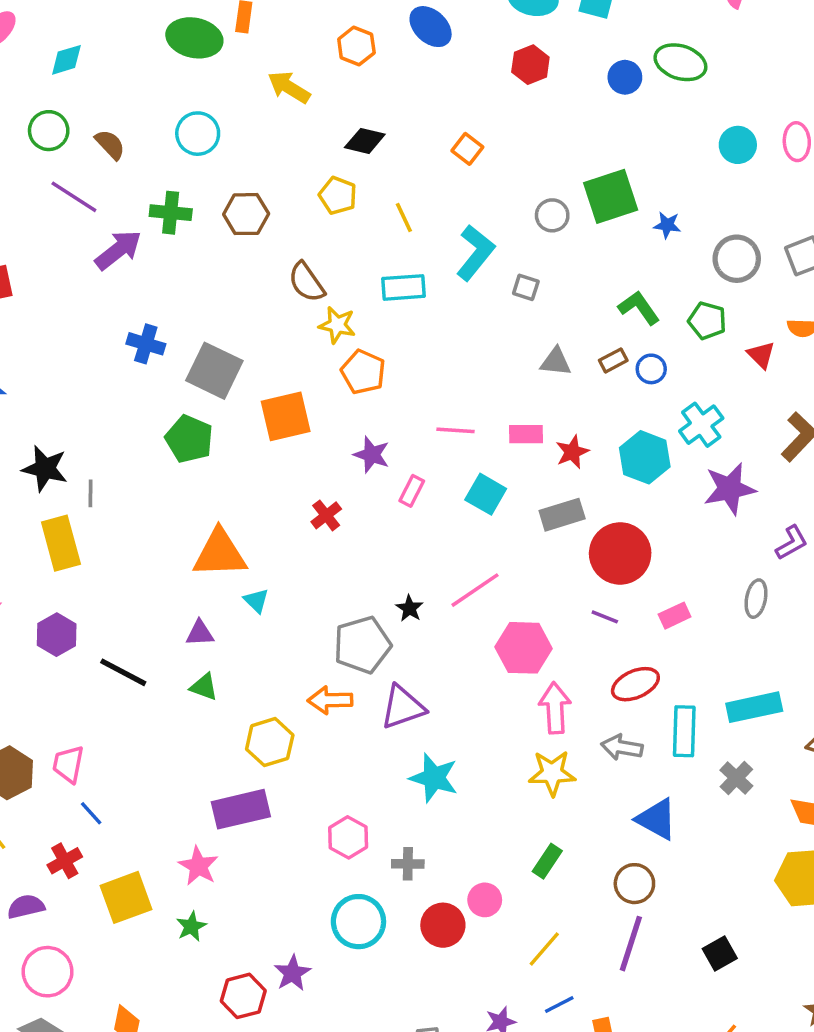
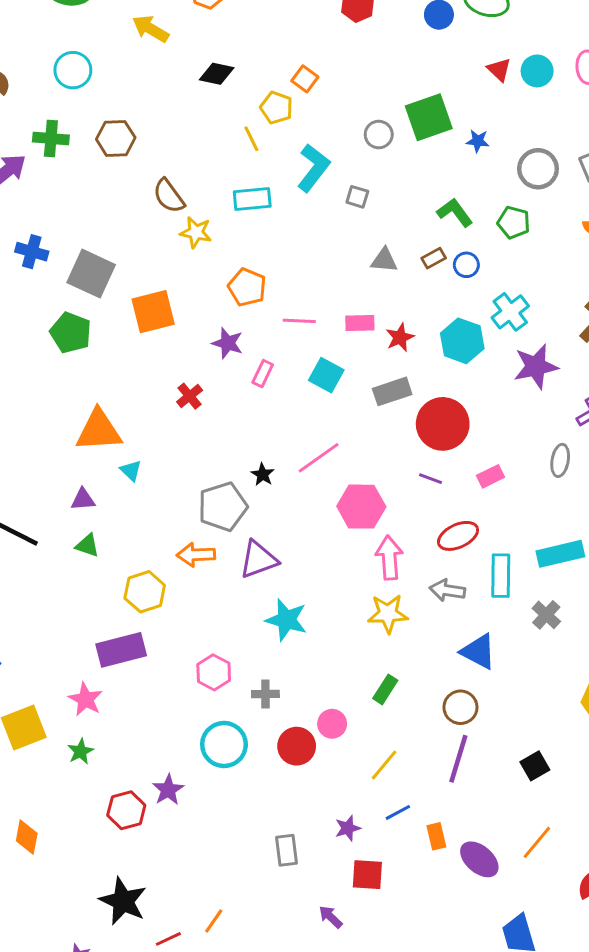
yellow pentagon: (338, 196) -> (276, 108), moved
red triangle: (761, 355) -> (499, 70), moved
orange pentagon: (363, 372) -> (247, 287), moved

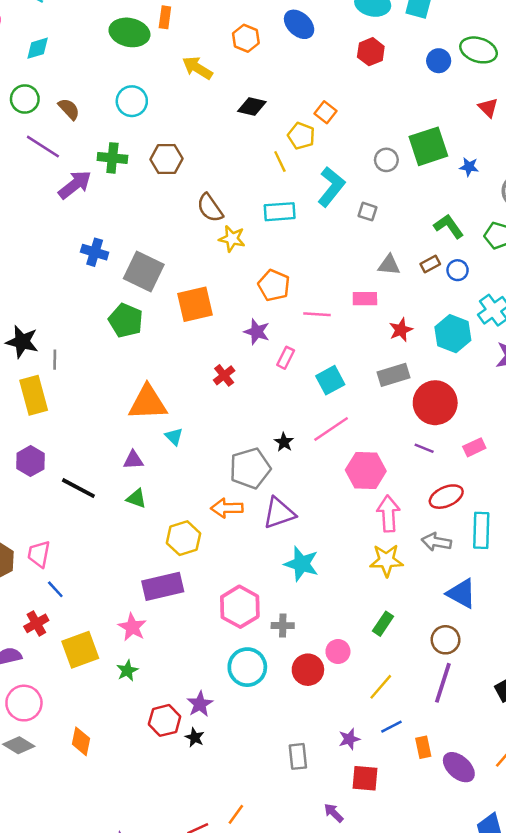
pink rectangle: (360, 323) -> (365, 299), moved
cyan square: (326, 375) -> (330, 380), moved, turned 32
pink hexagon: (214, 672) -> (240, 607), size x1.4
black star: (123, 901) -> (195, 737), moved, size x0.5

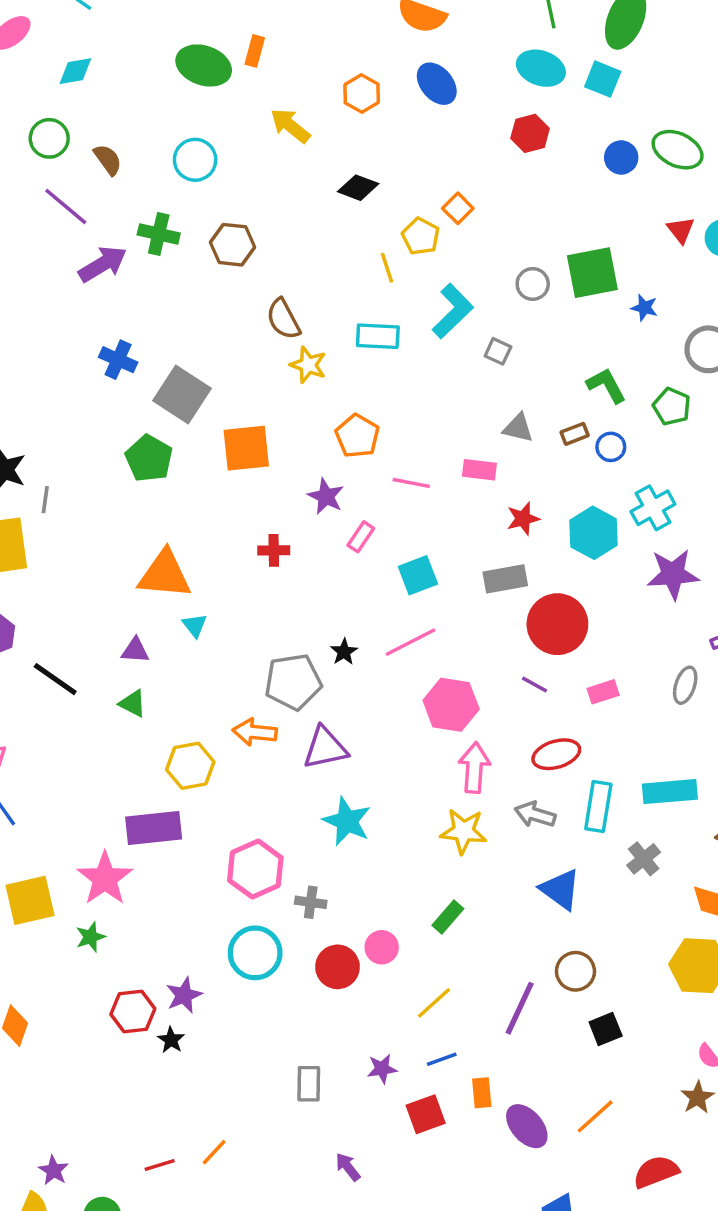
red cross: (224, 375) -> (274, 550), turned 30
pink star: (132, 627) -> (105, 878), size x1.4
brown circle: (445, 640) -> (575, 971), moved
red square: (365, 778) -> (426, 1114), moved, turned -32

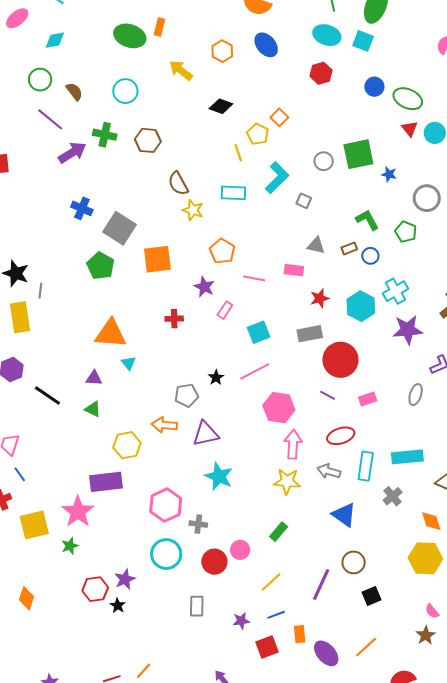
green ellipse: (678, 150) -> (408, 99), moved
gray pentagon: (293, 682) -> (186, 395), size x0.7
gray rectangle: (309, 1084) -> (197, 606), moved

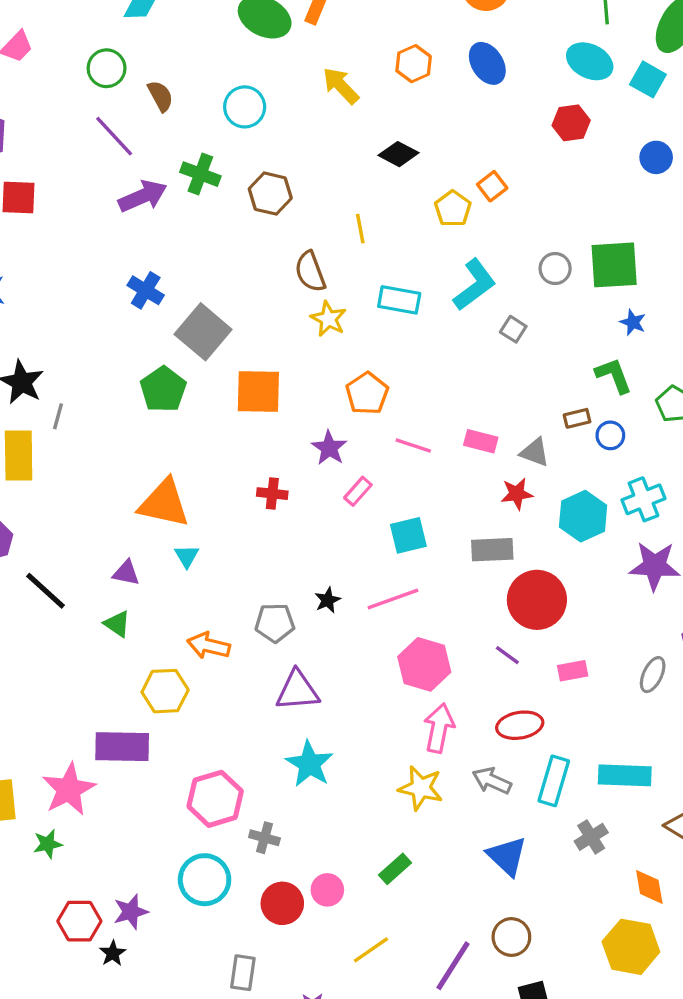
yellow line: (238, 153) -> (360, 229), moved
blue star: (389, 174) -> (633, 322), moved
gray triangle: (316, 245) -> (535, 452), moved
orange arrow: (164, 425) -> (209, 646), moved

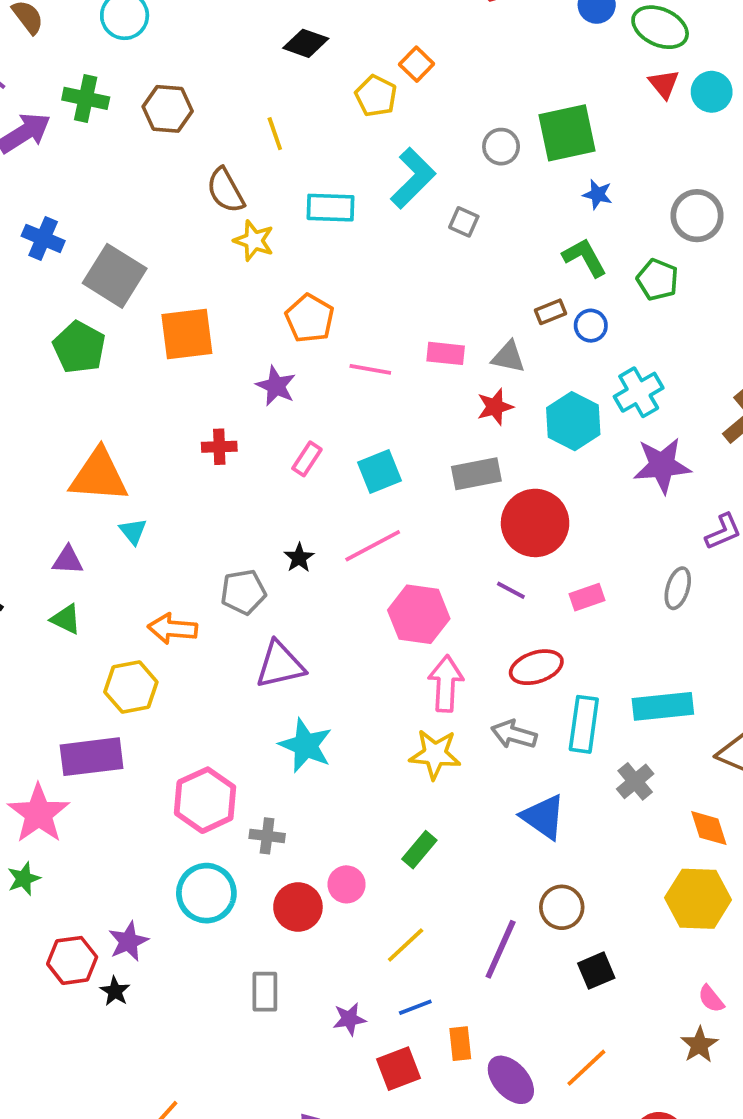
pink rectangle: (358, 491) -> (307, 459), moved

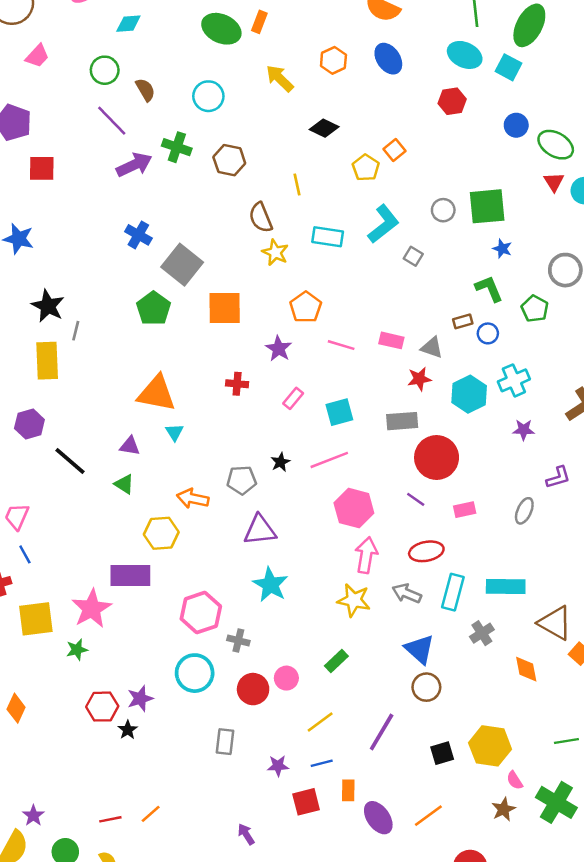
purple star: (662, 465) -> (524, 430), size x0.6
yellow hexagon: (698, 899) -> (490, 746), moved
brown circle: (562, 907) -> (426, 687), moved

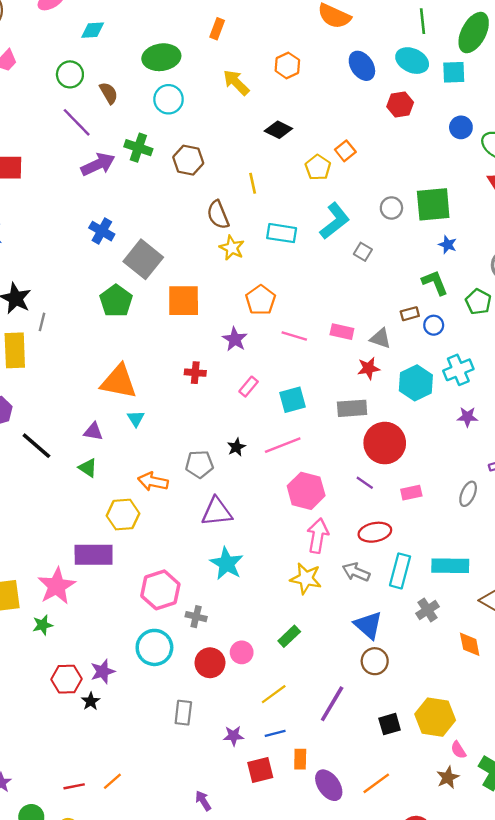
green ellipse: (221, 29) -> (161, 57), moved, turned -33
blue ellipse: (388, 59) -> (362, 66), moved
cyan square: (508, 67) -> (454, 72), turned -30

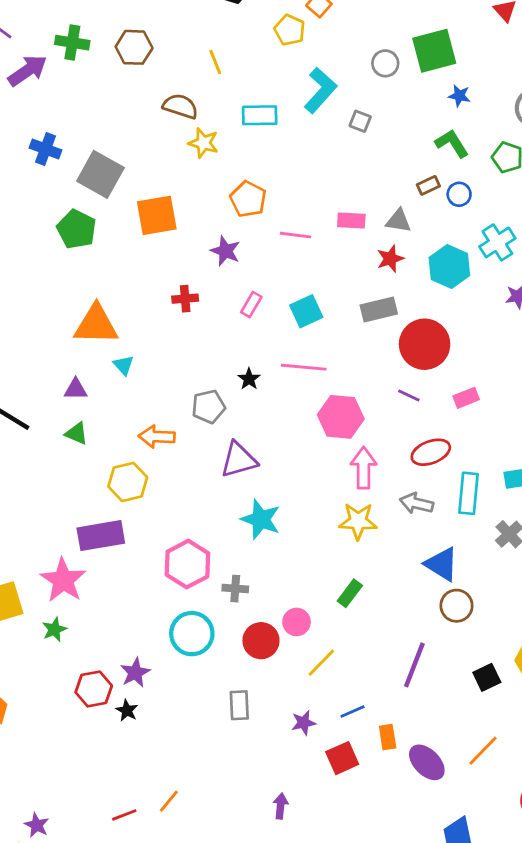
brown semicircle: (218, 215) -> (180, 106), turned 140
pink line: (283, 445) -> (304, 367), turned 36
yellow line: (274, 694) -> (321, 663), moved
purple arrow: (203, 801) -> (281, 806), turned 48

